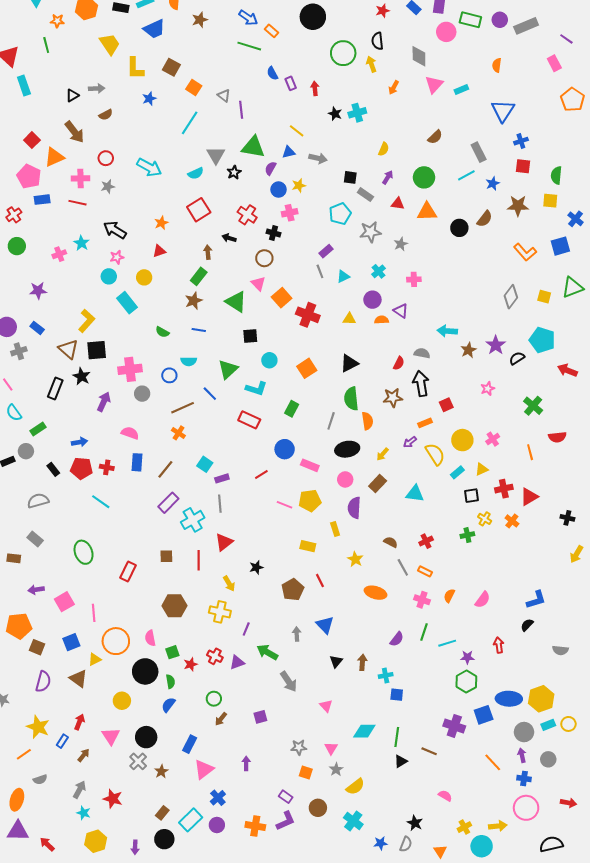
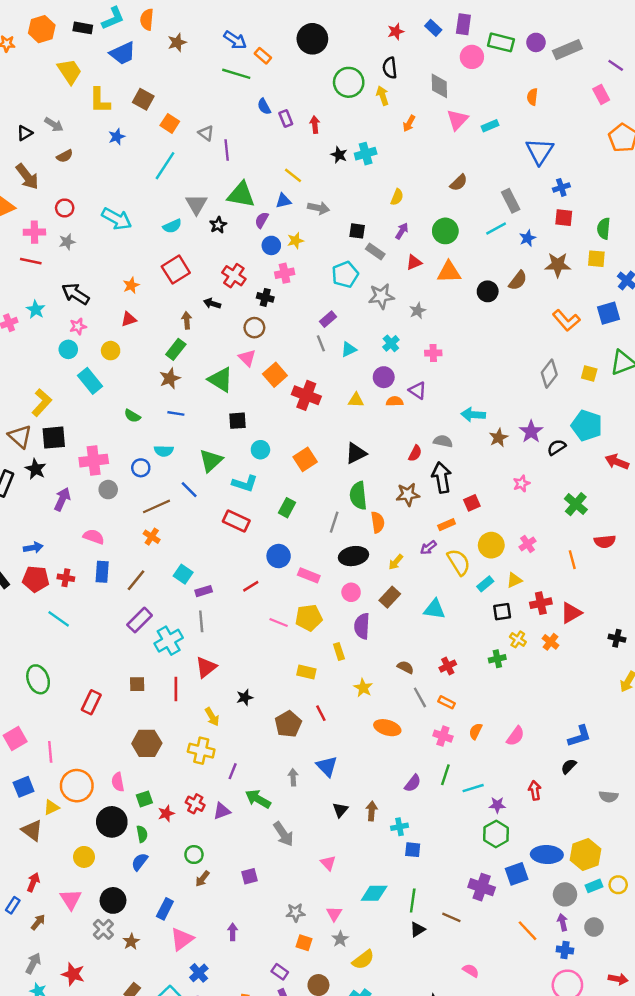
gray arrow: (97, 88) -> (54, 125), turned 35
red triangle: (398, 204) -> (414, 262), turned -32

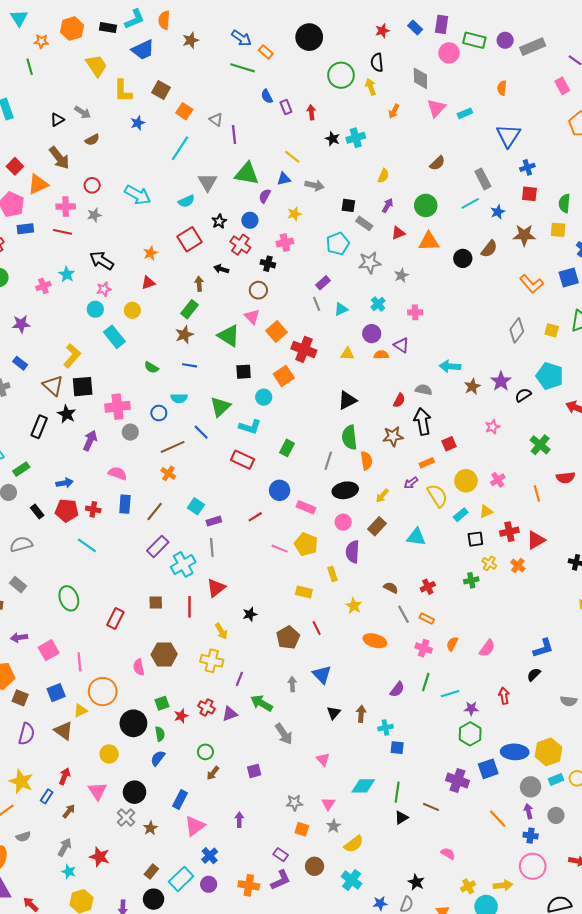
black star: (218, 225) -> (219, 221), moved
blue circle: (271, 245) -> (250, 220), moved
orange square: (305, 459) -> (284, 376), moved
yellow pentagon: (309, 618) -> (306, 544), turned 30
pink semicircle: (118, 782) -> (139, 667), moved

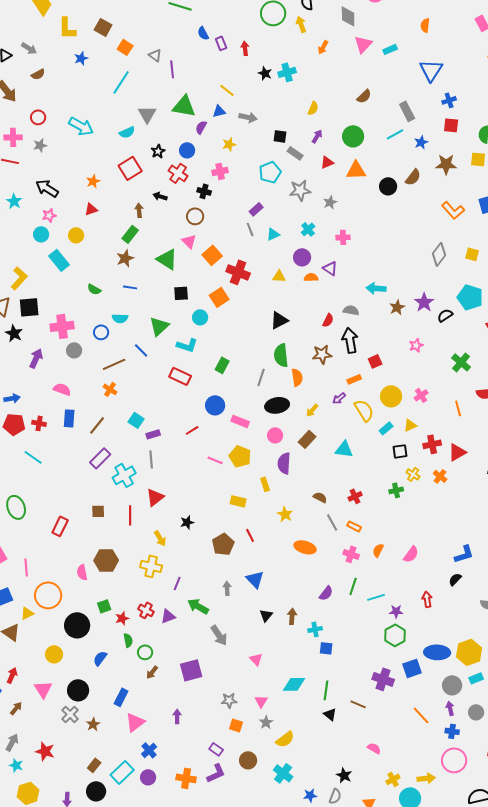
green semicircle: (160, 734) -> (128, 640), moved
purple square: (254, 771) -> (191, 670), size x1.6
black triangle: (401, 818) -> (330, 714), turned -48

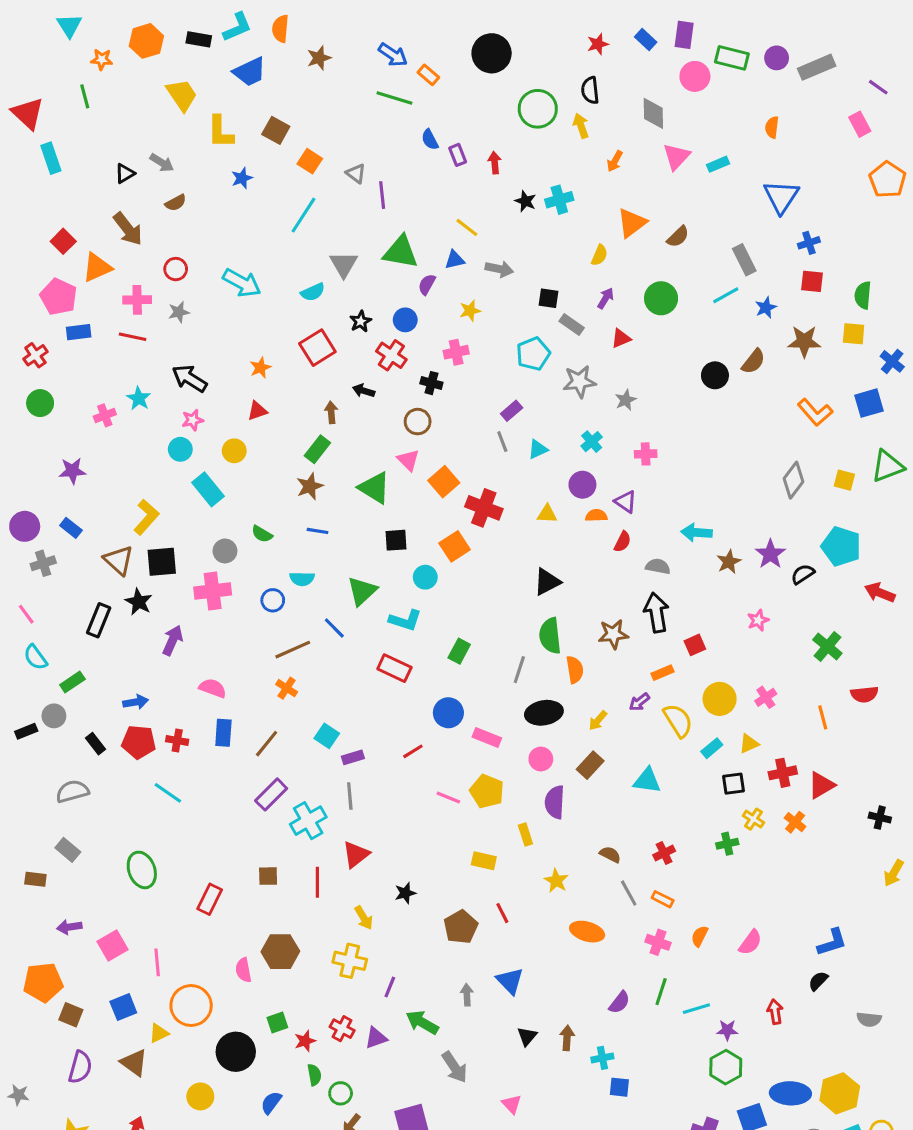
orange triangle: (356, 170) -> (632, 223), moved, turned -35
red semicircle: (328, 320) -> (622, 542), moved
gray circle: (74, 350) -> (225, 551), moved

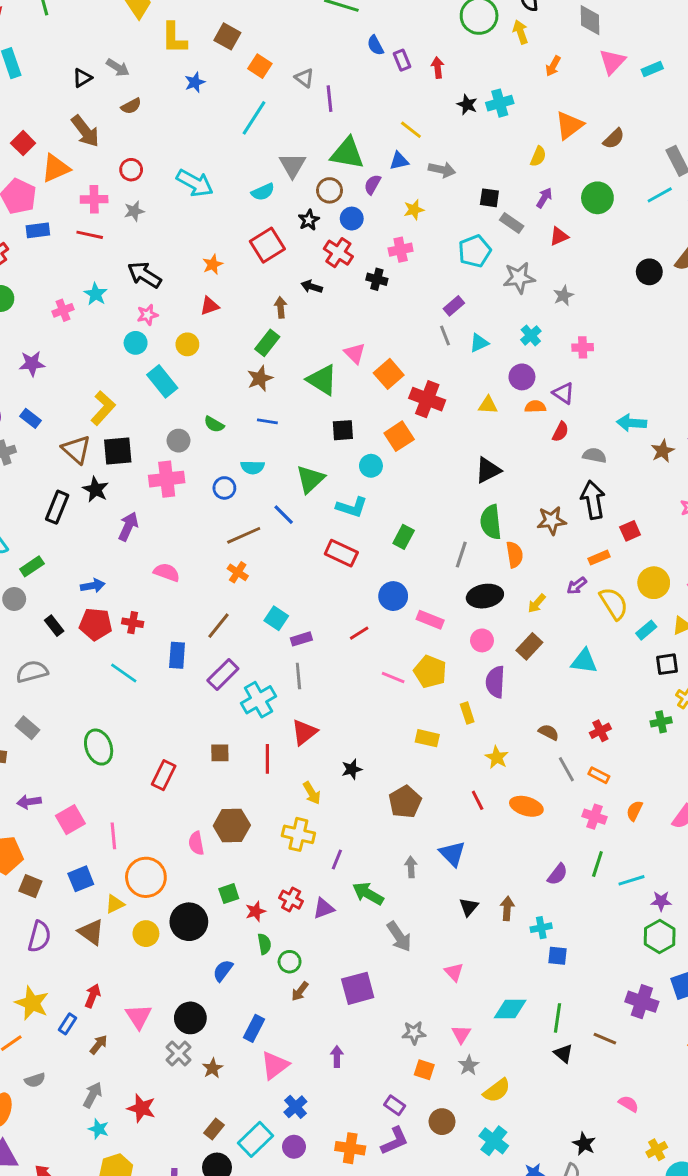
brown circle: (418, 422) -> (330, 190), moved
blue rectangle: (223, 733) -> (177, 655), moved
red line: (502, 913) -> (478, 800), moved
yellow circle: (200, 1096) -> (146, 934), moved

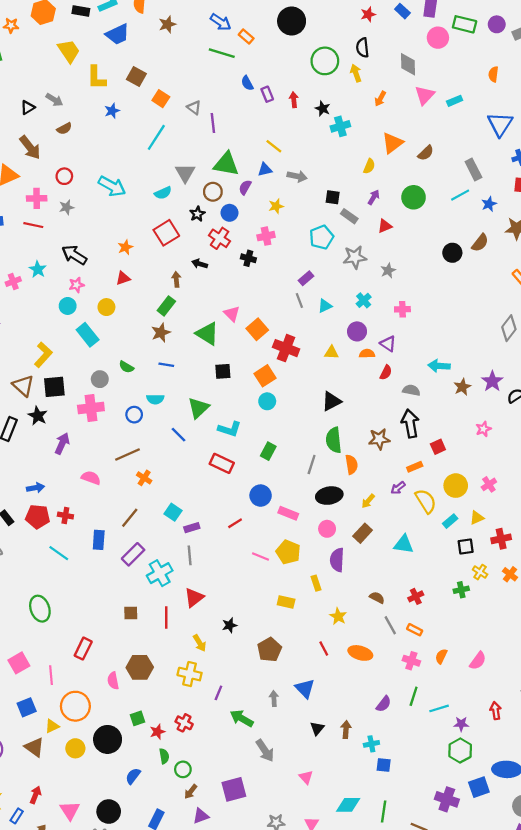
black star: (467, 105) -> (323, 109), moved
cyan circle: (371, 466) -> (267, 401), moved
brown line: (244, 535) -> (128, 455), moved
red rectangle: (164, 775) -> (83, 649), moved
purple triangle: (324, 908) -> (201, 816), moved

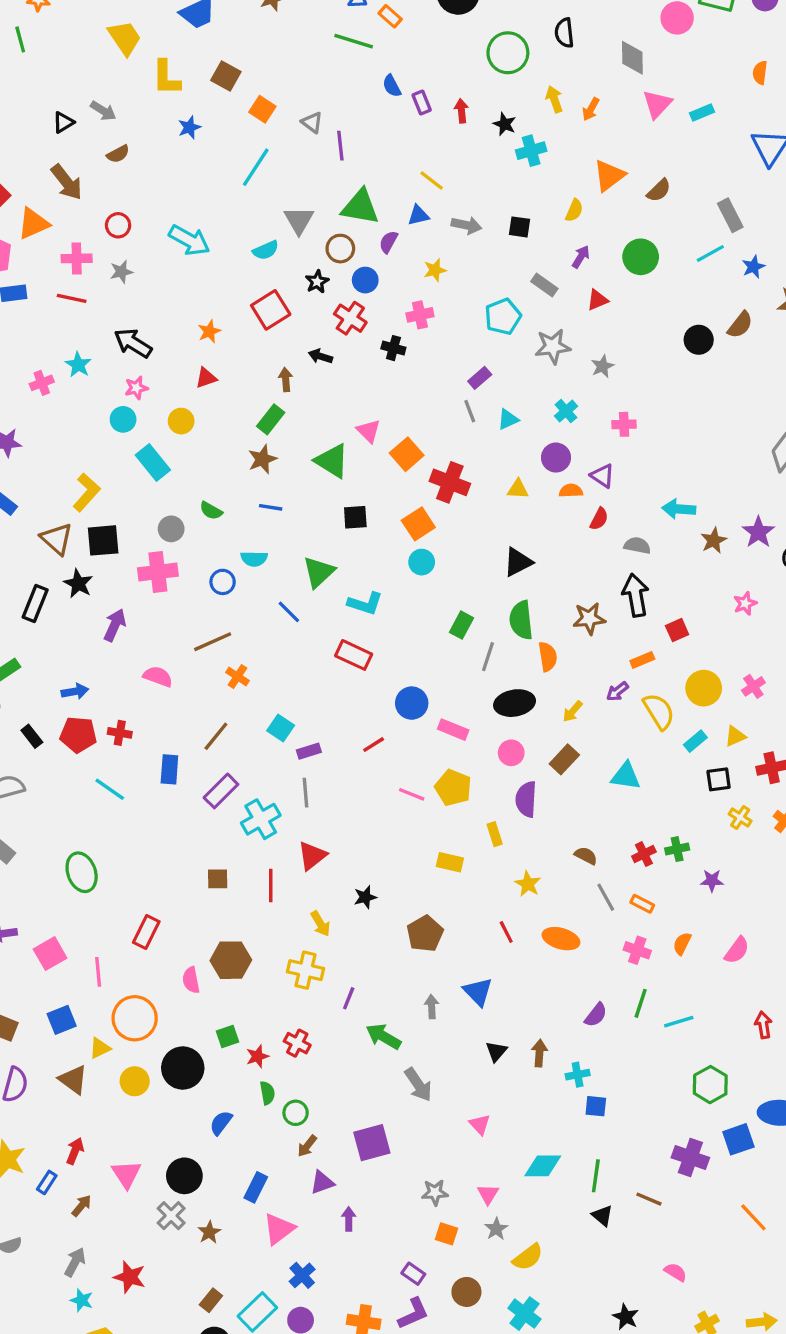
yellow arrow: (356, 73) -> (554, 99), moved
black square: (333, 197) -> (520, 227), moved
green rectangle: (268, 451) -> (461, 625), moved
green cross: (461, 590) -> (677, 849), moved
purple star: (461, 724) -> (712, 881), moved

